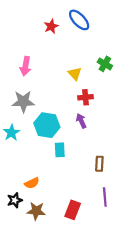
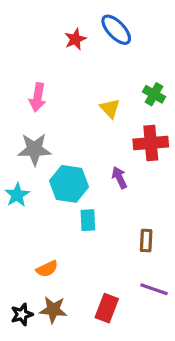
red cross: (86, 97) -> (151, 143), moved, size x1.5
purple line: (105, 197) -> (154, 289), turned -66
black star: (15, 200) -> (22, 314), moved

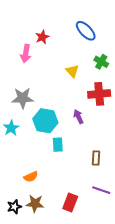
blue ellipse: (116, 30) -> (86, 31), moved
red star: (75, 39) -> (42, 37), moved
pink arrow: (38, 97) -> (26, 54), moved

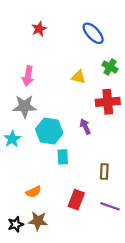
red star: (42, 37) -> (39, 29), moved
pink arrow: (26, 54) -> (28, 76), moved
yellow triangle: (72, 71) -> (79, 77), turned -32
red rectangle: (70, 203) -> (76, 200), moved

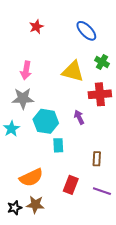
yellow triangle: (79, 77) -> (73, 71), size x1.6
orange semicircle: (34, 192) -> (31, 178), size x1.6

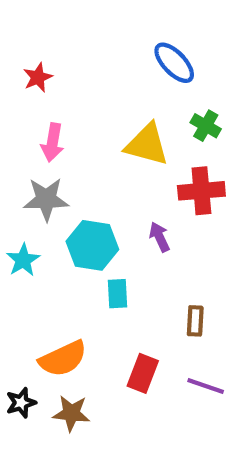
red star: (36, 27) -> (38, 77), moved
black star: (15, 208) -> (21, 403), moved

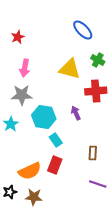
cyan rectangle: (118, 294) -> (56, 140), turned -32
red rectangle: (143, 373) -> (55, 165), moved

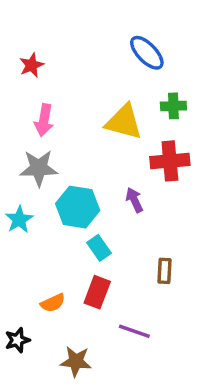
green cross: (98, 60) -> (173, 106), turned -32
orange semicircle: (30, 171) -> (53, 303), size x0.6
purple line: (98, 184) -> (134, 331), moved
brown star: (34, 197) -> (76, 361), moved

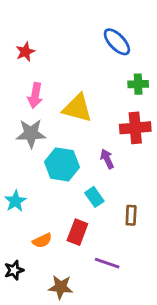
yellow triangle: (124, 122) -> (77, 108), moved
cyan star: (19, 219) -> (15, 201), moved
cyan rectangle: (99, 248) -> (94, 197), moved

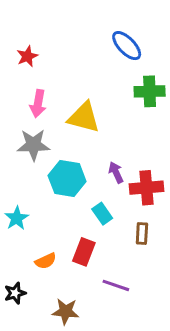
green cross: (138, 84) -> (150, 91), size x1.4
red cross: (135, 128) -> (147, 188), moved

